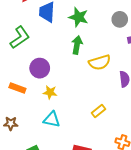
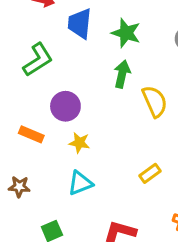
yellow semicircle: (100, 62) -> (155, 101), turned -100
cyan triangle: (52, 119) -> (80, 183), turned -36

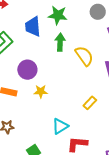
blue trapezoid: (80, 23) -> (33, 27), moved
cyan triangle: (80, 183) -> (60, 126), moved

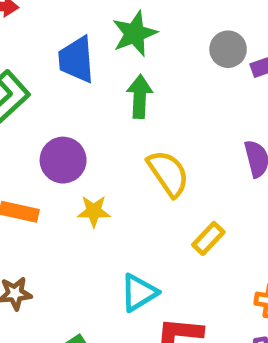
gray circle: (98, 12) -> (228, 49), moved
green star: (58, 15) -> (135, 34), turned -30
yellow semicircle: (84, 56) -> (168, 173), moved

